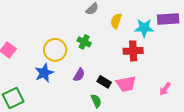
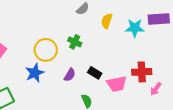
red cross: (133, 51) -> (142, 72), moved
black rectangle: (104, 82) -> (95, 73), moved

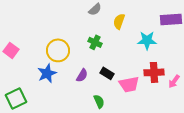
cyan star: (135, 28) -> (147, 40), moved
green cross: (75, 42) -> (95, 42), moved
pink arrow: (156, 89) -> (174, 81), moved

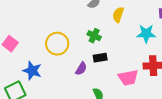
blue star: (47, 73) -> (32, 71), moved, turned -30
black rectangle: (107, 73) -> (100, 58), moved, turned -40

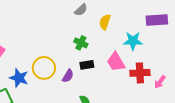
yellow circle: (57, 44) -> (44, 68), moved
pink trapezoid: (128, 78) -> (116, 62), moved, turned 70

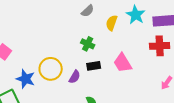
cyan star: (133, 41) -> (136, 15), moved, turned 30
red cross: (140, 73) -> (160, 46), moved

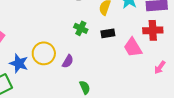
pink trapezoid: (123, 63) -> (133, 47), moved
black rectangle: (94, 66) -> (108, 33), moved

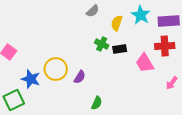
green cross: (81, 28) -> (102, 44), moved
green semicircle: (85, 87) -> (97, 103), turned 48

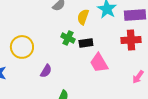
pink trapezoid: (145, 63) -> (99, 63), moved
yellow circle: (56, 69) -> (22, 47), moved

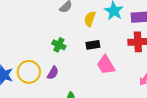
green cross: (68, 38) -> (59, 45), moved
yellow circle: (22, 47) -> (29, 72), moved

